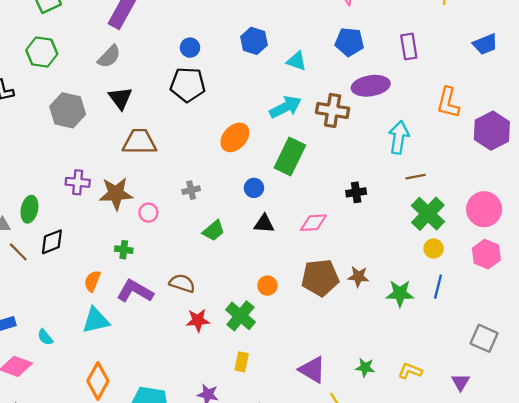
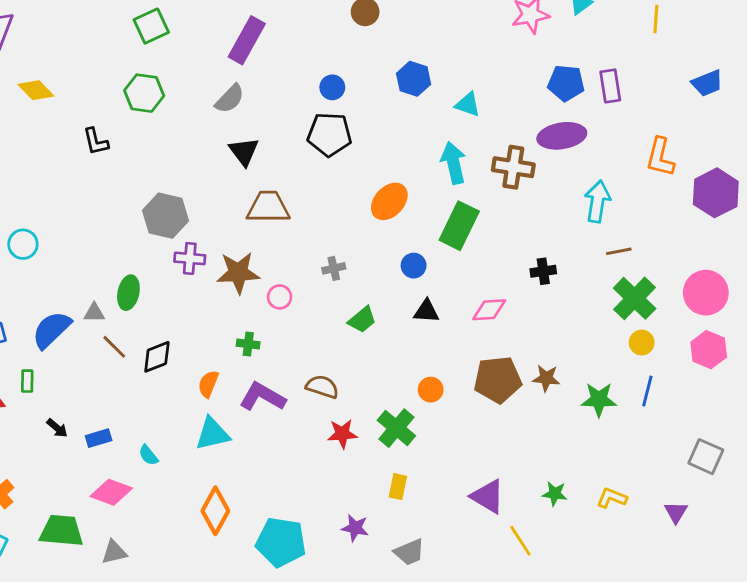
blue pentagon: (349, 42) -> (566, 83), moved
cyan arrow: (285, 107) -> (453, 163), turned -76
gray hexagon: (68, 110) -> (166, 216), moved
black diamond: (52, 242) -> (157, 357), moved

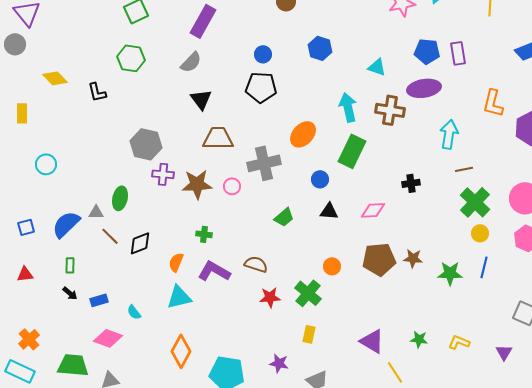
yellow diamond: (36, 90) -> (55, 78), moved
cyan triangle: (468, 104) -> (377, 67), moved
gray cross: (334, 268) -> (264, 163), moved, size x2.0
pink circle: (280, 297) -> (232, 186), moved
green rectangle: (27, 381) -> (70, 265), moved

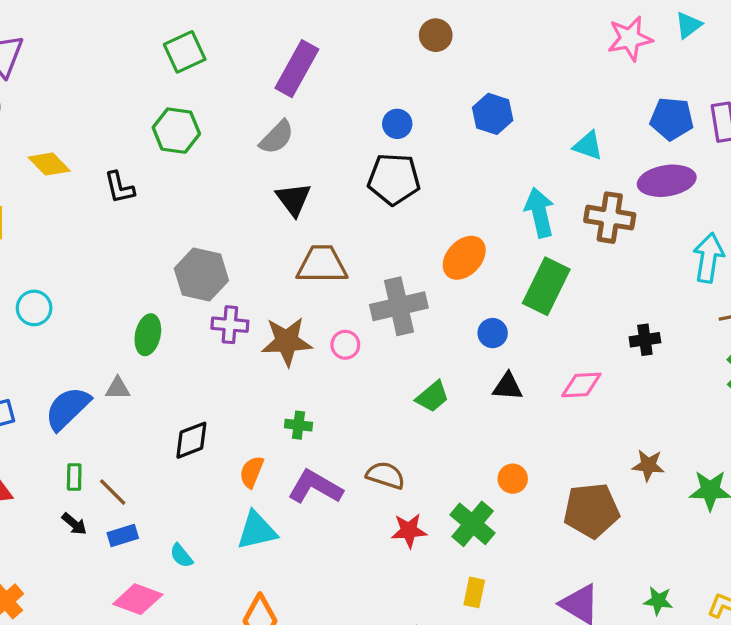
green ellipse: (120, 198) -> (148, 335), moved
brown line: (110, 236) -> (113, 492), moved
brown pentagon: (379, 259) -> (591, 510), moved

